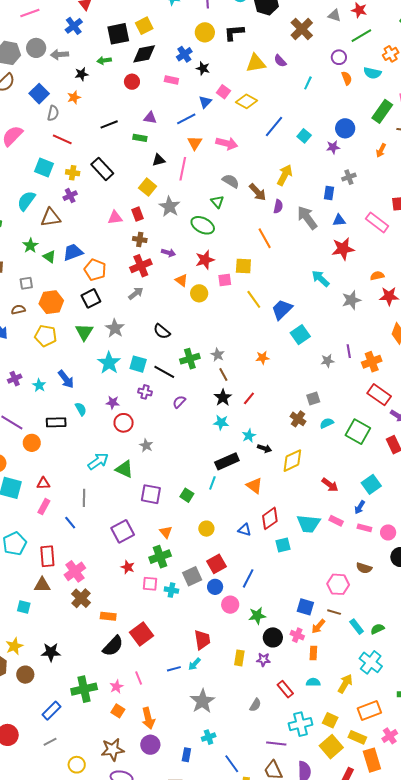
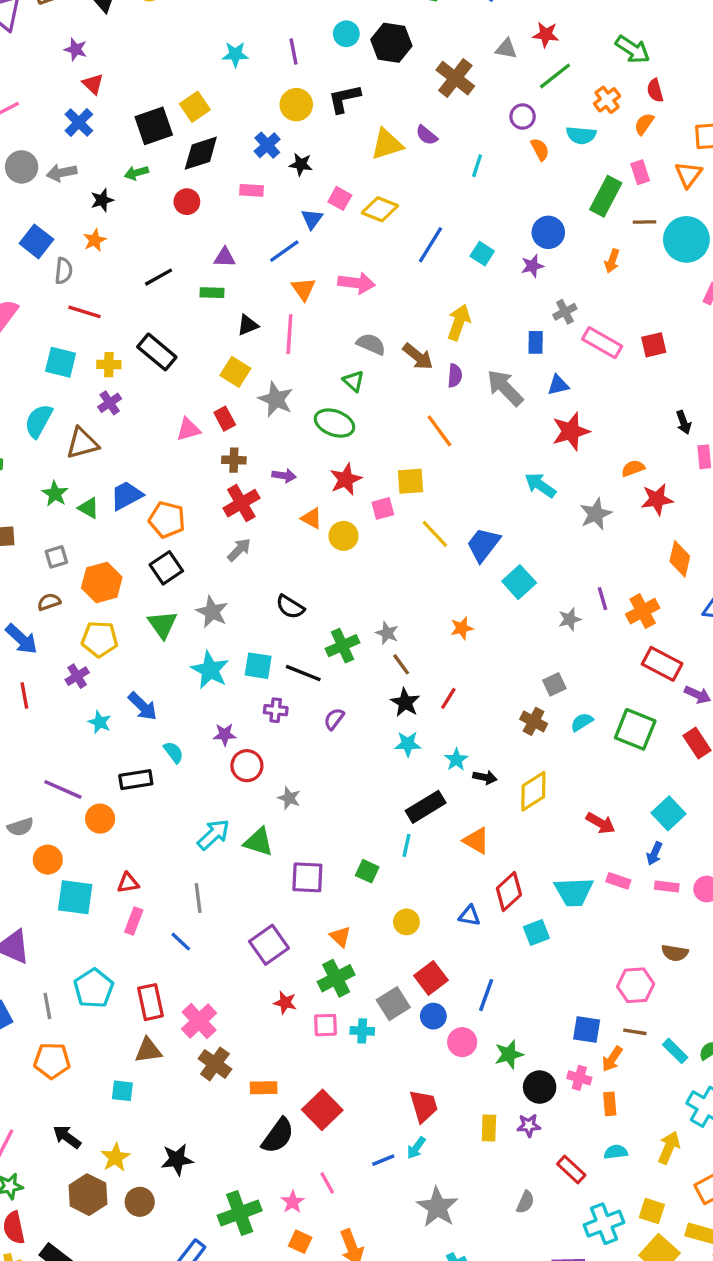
pink rectangle: (377, 222) -> (602, 343), moved
purple cross: (15, 379) -> (77, 676), moved

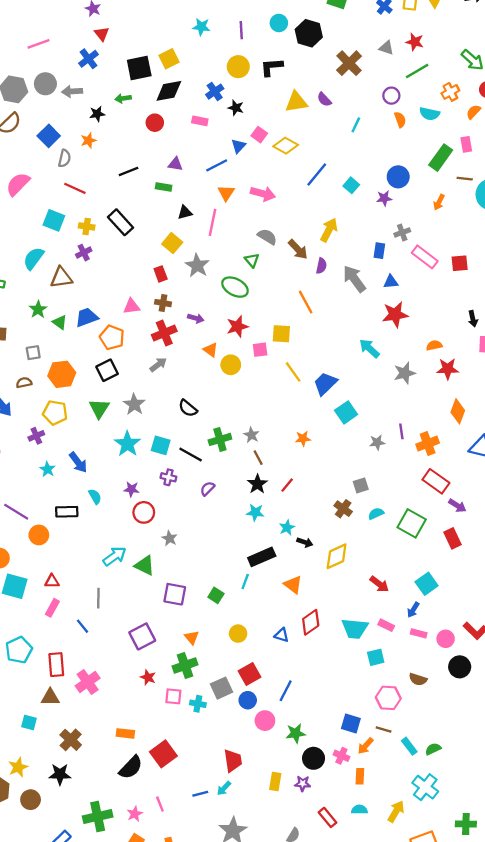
pink triangle: (188, 429) -> (132, 306), moved
cyan square: (536, 932) -> (376, 657), moved
brown cross: (215, 1064) -> (71, 740), moved

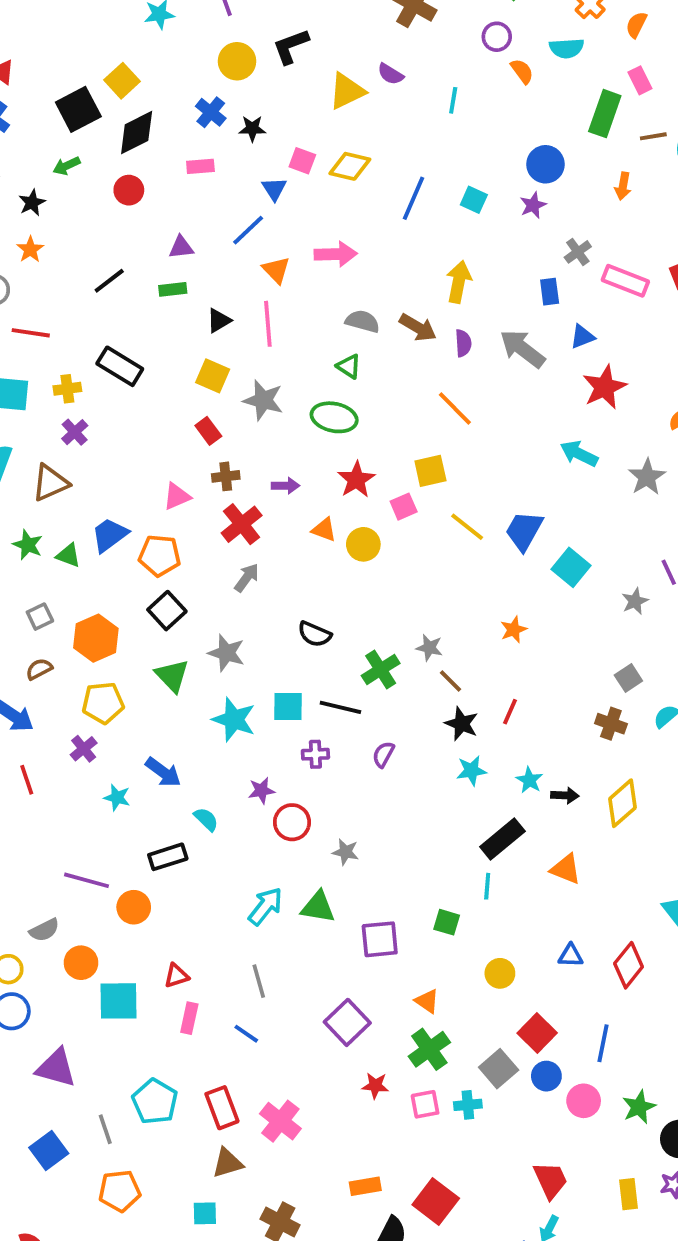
red diamond: (311, 622) -> (629, 965), moved

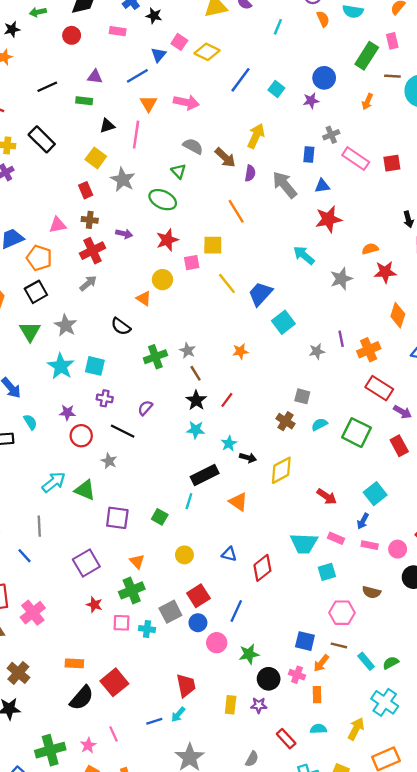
orange triangle: (324, 530) -> (144, 298), moved
gray square: (628, 678) -> (302, 396), turned 35
black line: (340, 707) -> (123, 431), moved

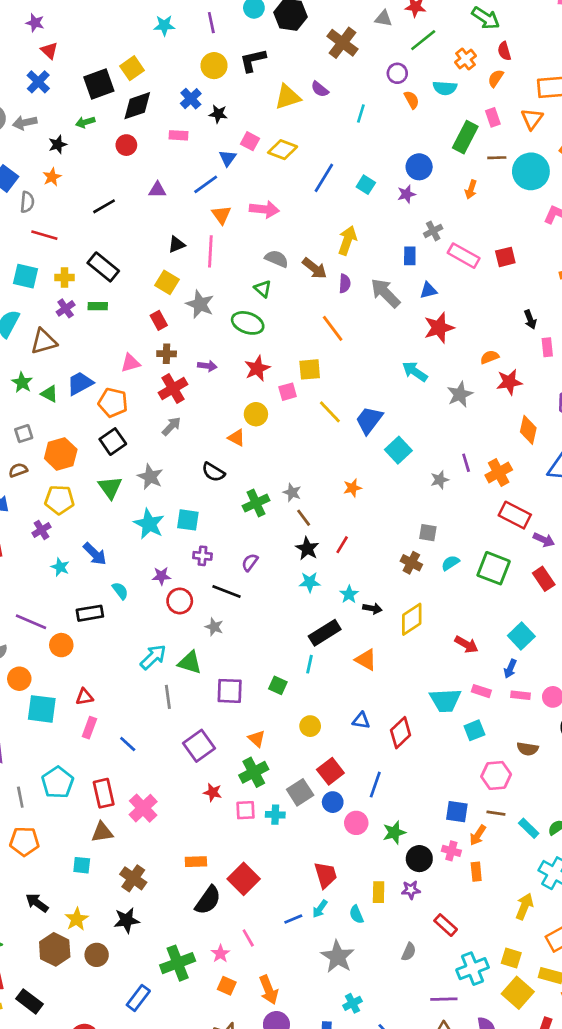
green rectangle: (84, 101) -> (98, 306), moved
gray line: (39, 526) -> (168, 697), moved
cyan semicircle: (318, 729) -> (356, 914), moved, turned -105

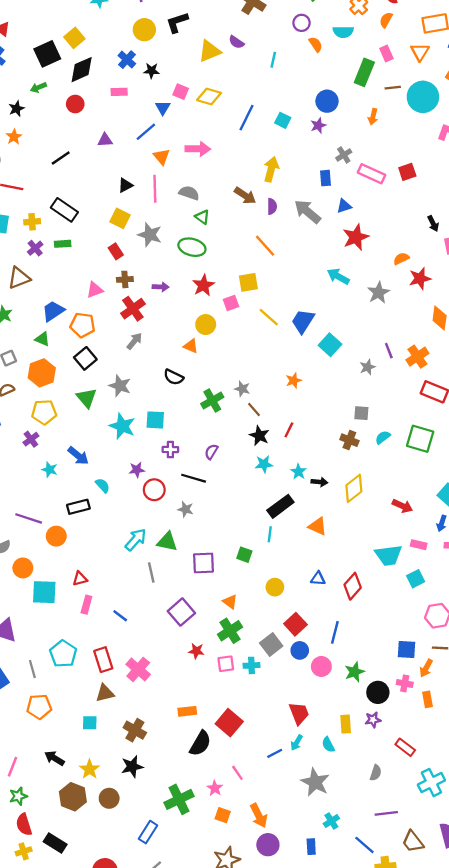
gray semicircle: (277, 259) -> (189, 193), moved
green triangle: (49, 394) -> (42, 339), moved
purple line: (444, 999) -> (386, 813), moved

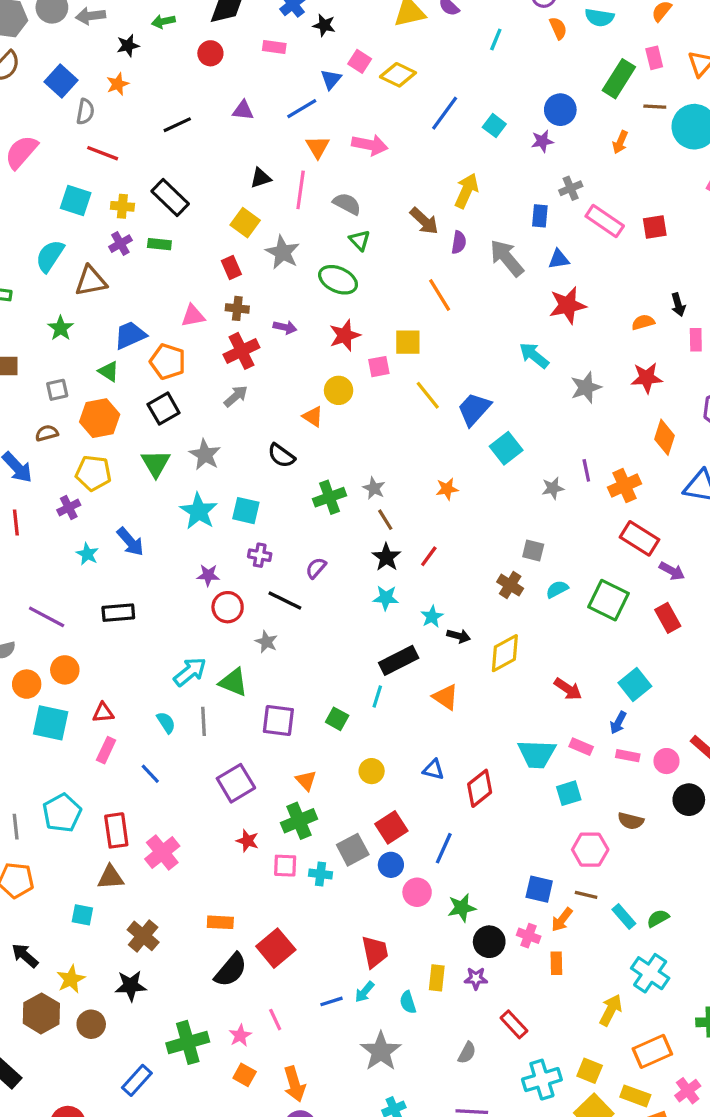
orange semicircle: (401, 259) -> (643, 322), moved
cyan semicircle: (103, 485) -> (166, 723), moved
orange circle: (56, 536) -> (65, 670), moved

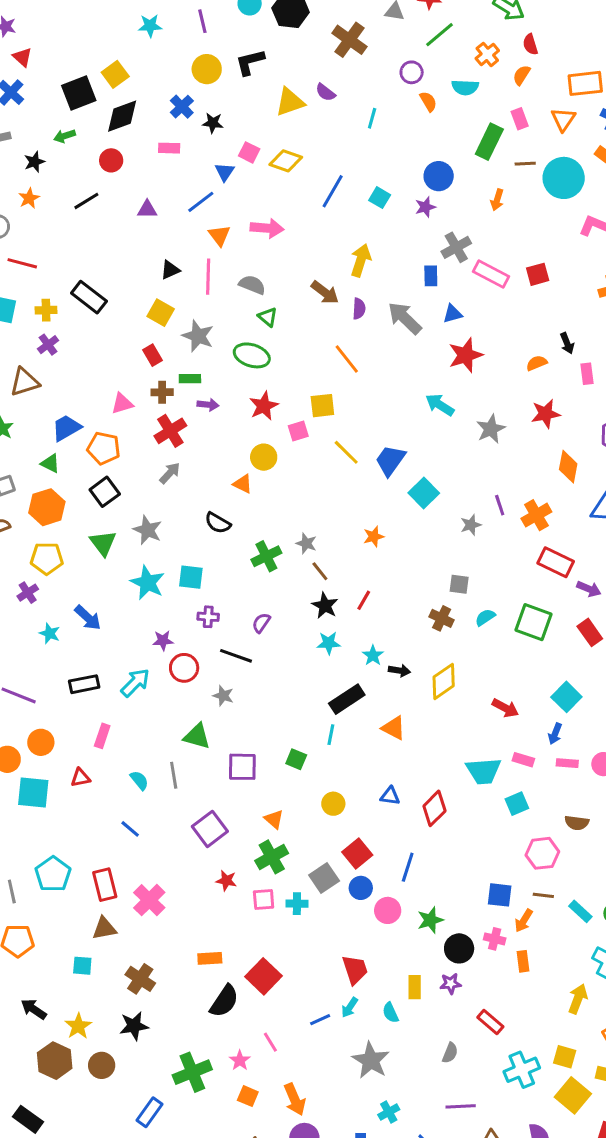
black line: (177, 125) -> (86, 201), moved
gray cross: (571, 188) -> (456, 247), size x1.4
green rectangle: (159, 244) -> (190, 379), moved
cyan arrow: (190, 672) -> (135, 683), moved
pink rectangle: (106, 750) -> (102, 736), moved

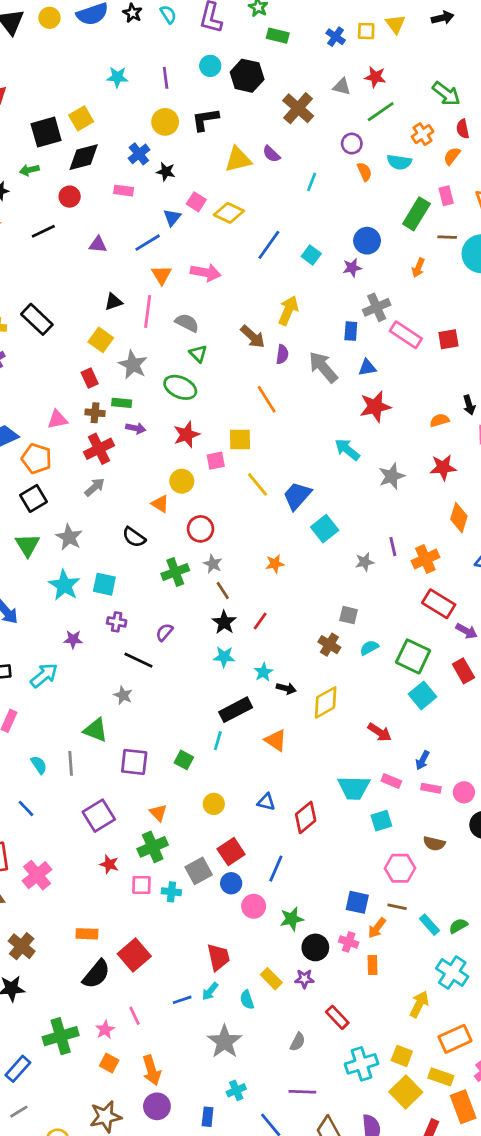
red circle: (184, 668) -> (200, 529), moved
cyan square: (566, 697) -> (422, 695), moved
yellow rectangle: (415, 987) -> (271, 979), turned -50

